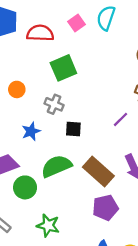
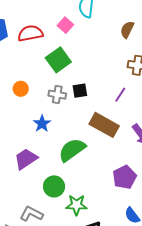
pink square: (76, 23) -> (65, 25), moved
black square: (73, 129) -> (80, 91), moved
brown rectangle: (98, 172) -> (104, 125), moved
green circle: (25, 187) -> (54, 186), moved

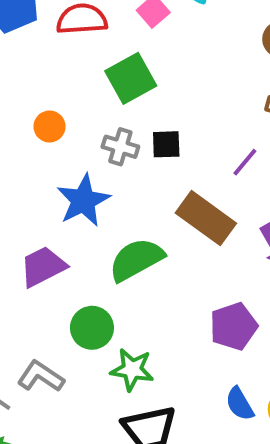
blue star: (42, 124) -> (83, 201), size x1.5

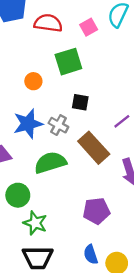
orange circle: (50, 127) -> (33, 81), moved
gray cross: (120, 147) -> (58, 125), moved

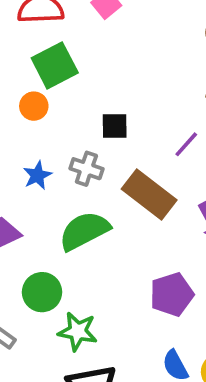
green square: (68, 62) -> (55, 65), moved
blue star: (28, 124) -> (37, 175), size x0.6

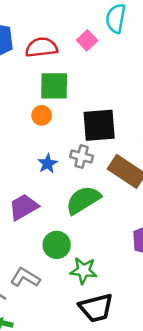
green square: (55, 65) -> (54, 86), turned 32
black square: (115, 126) -> (99, 125), size x1.8

